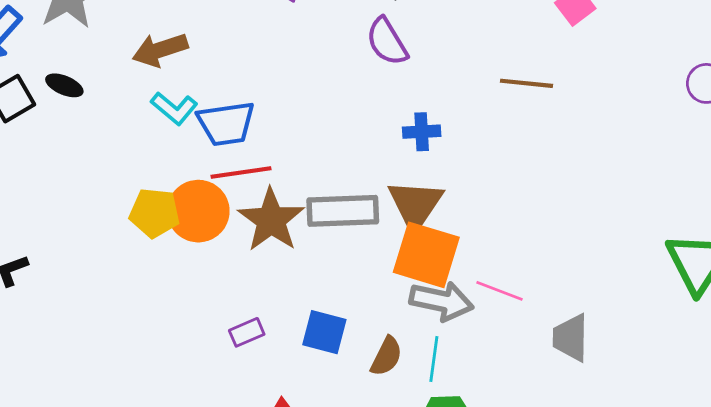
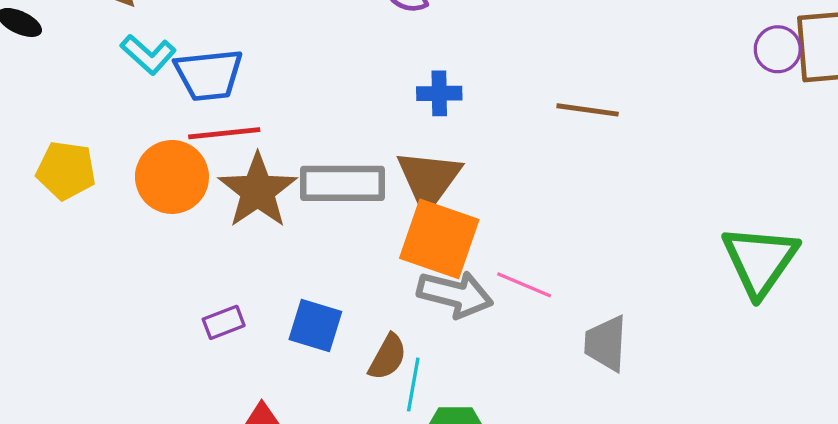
brown line: (526, 83) -> (588, 110), moved
yellow pentagon: (155, 213) -> (66, 170), moved
cyan line: (434, 359) -> (413, 384), moved

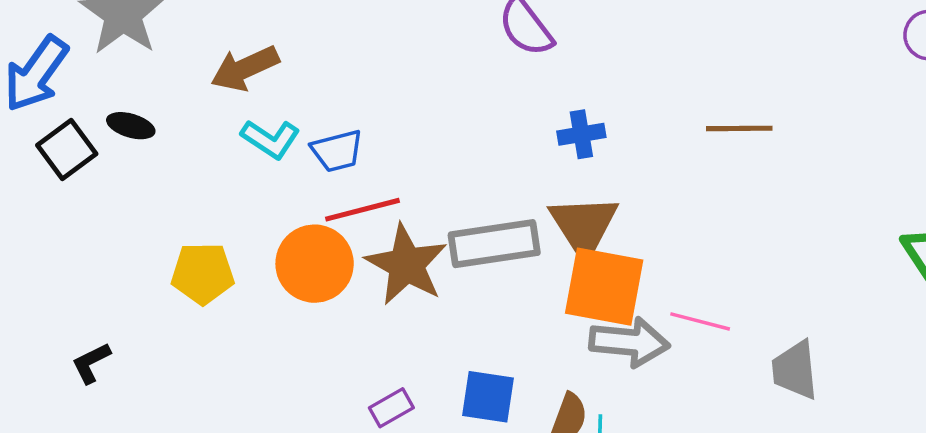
blue trapezoid: (209, 75) -> (337, 151), size x0.7

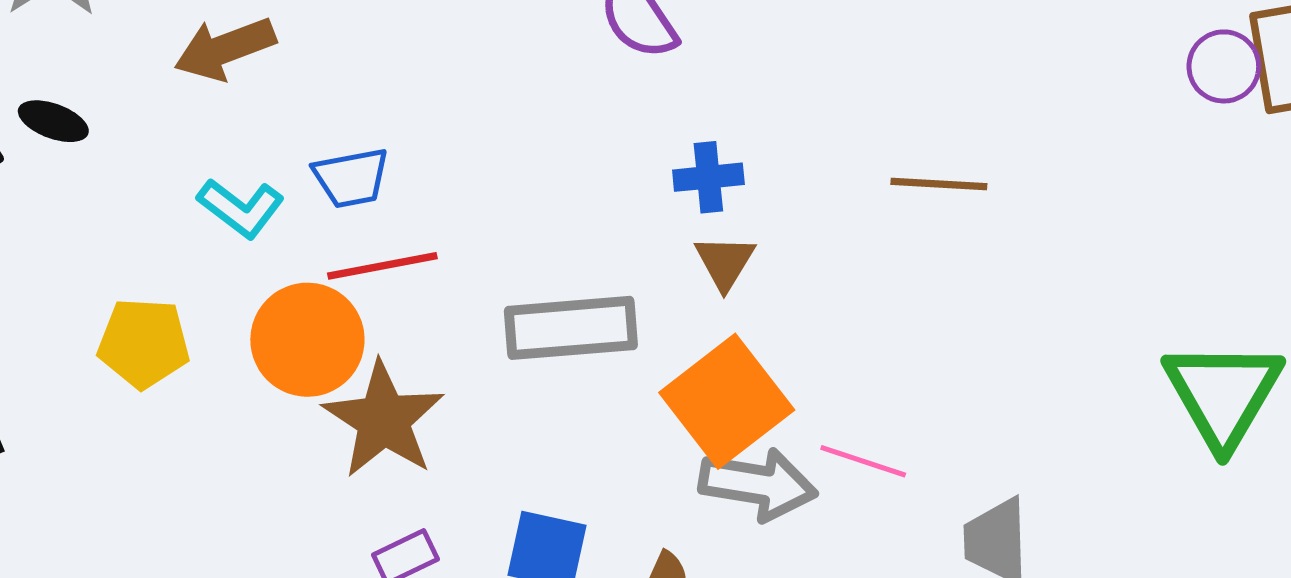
cyan L-shape: (270, 139) -> (241, 208), moved
brown triangle: (584, 226) -> (725, 262), moved, size x0.6
brown star: (406, 265) -> (384, 420), moved
orange square: (604, 287) -> (727, 401), turned 38

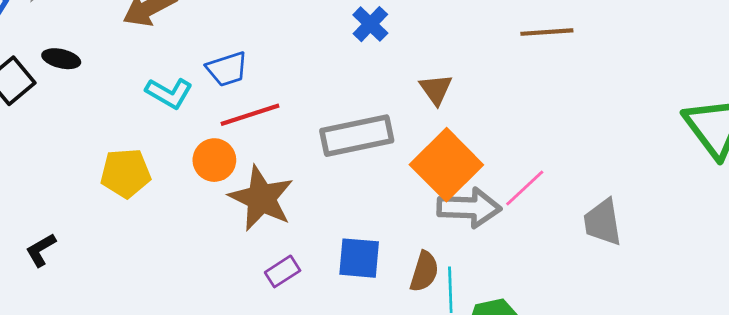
blue cross: (708, 177) -> (370, 24), moved, turned -33
orange circle: (307, 340) -> (214, 160), size x0.7
pink line: (863, 461) -> (525, 188), turned -54

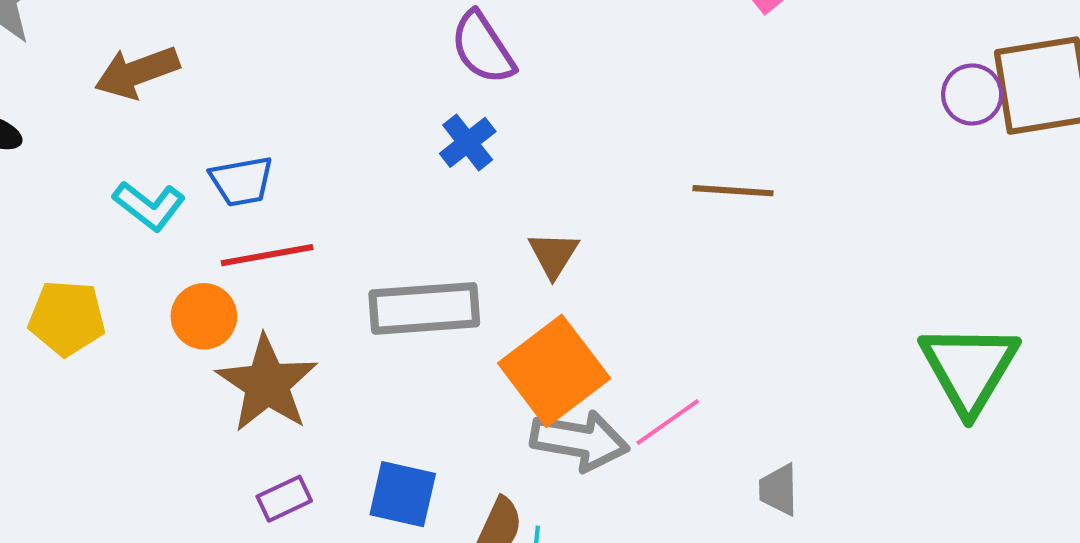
gray trapezoid: (603, 222) -> (779, 490), size x0.7

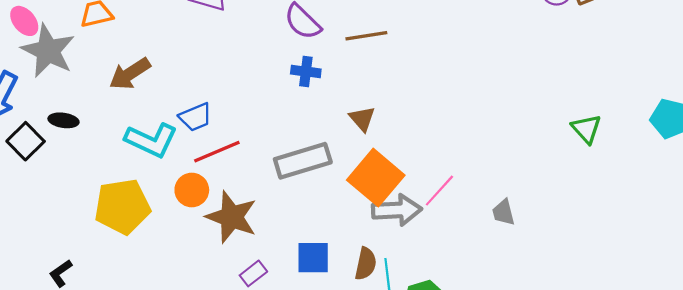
blue cross: (468, 142) -> (306, 72), turned -32
brown line: (733, 191) -> (366, 36), moved
cyan L-shape: (149, 206) -> (151, 140), size x1.4
yellow pentagon: (67, 318) -> (122, 206), size x1.4
green triangle: (969, 368) -> (586, 129), size x0.6

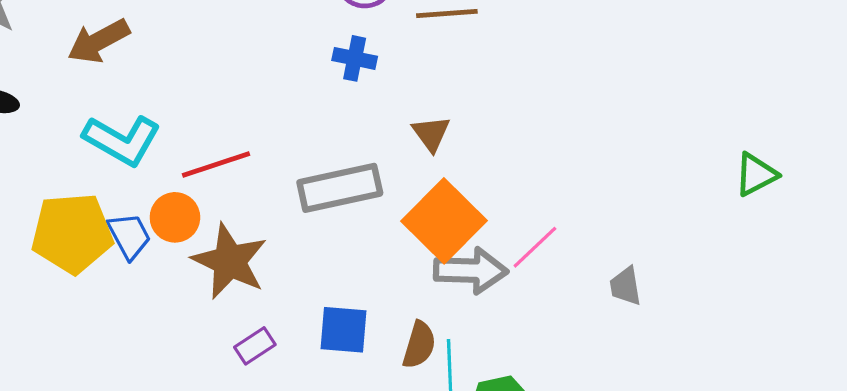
blue trapezoid: (195, 117) -> (129, 236), moved, turned -100
green triangle: (586, 129) -> (756, 175), turned 40

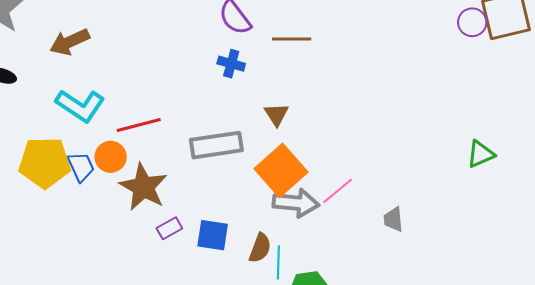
purple rectangle: (255, 346) -> (169, 228), moved

